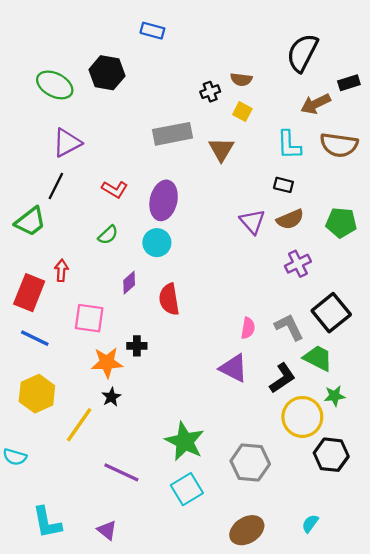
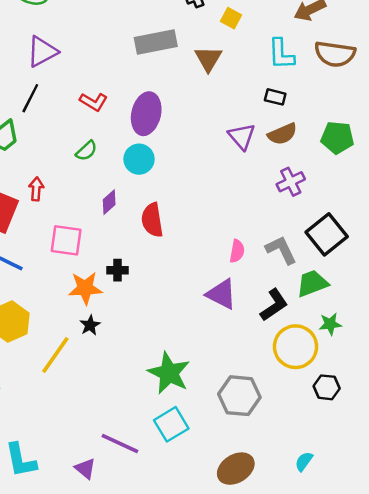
green trapezoid: (318, 358) -> (312, 283), turned -48
black hexagon: (331, 455) -> (327, 387), size x0.7
purple line: (121, 472) -> (120, 443), moved

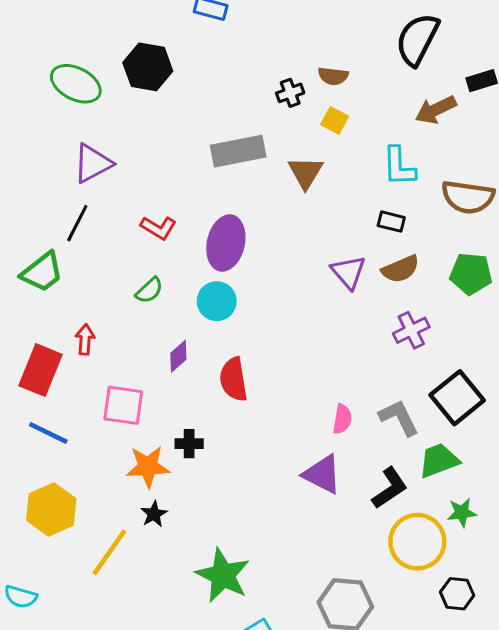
brown semicircle: (335, 54) -> (468, 197), moved
green star: (169, 373) -> (223, 575), moved

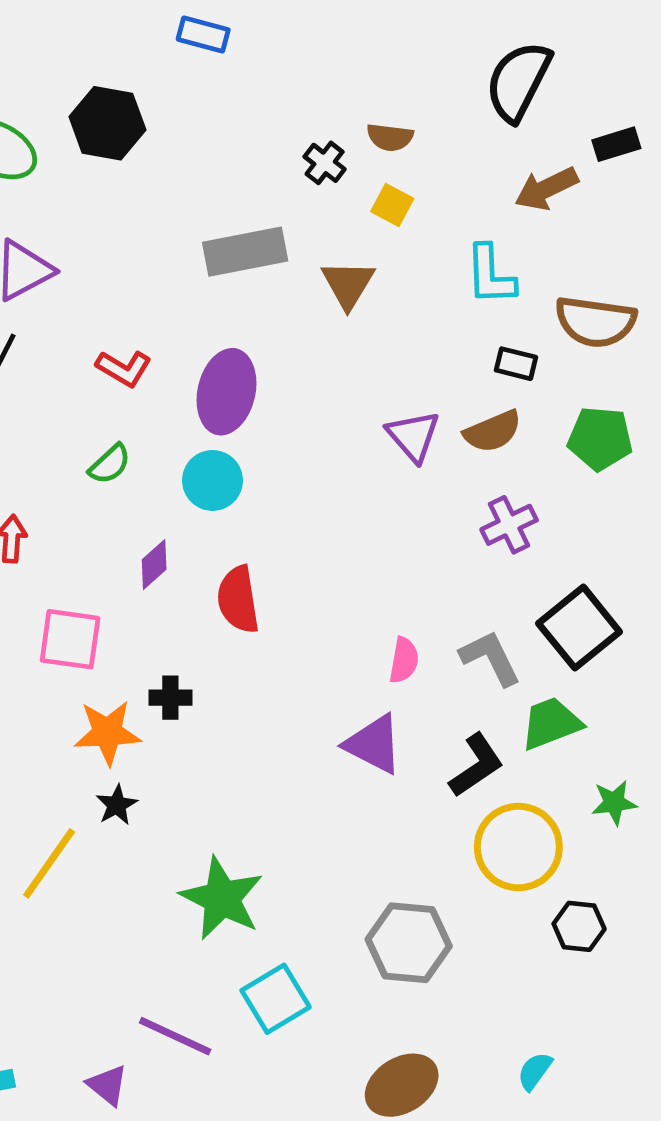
black cross: (290, 93) -> (325, 163), turned -32
black rectangle: (391, 222) -> (516, 364), moved
green star: (462, 513) -> (614, 803), moved

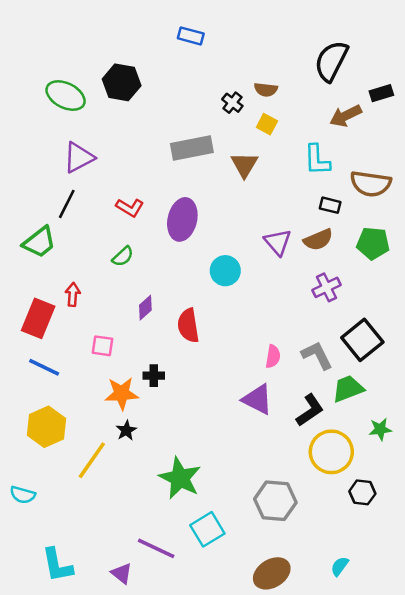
blue rectangle: (203, 34) -> (191, 36), moved
cyan circle: (212, 480) -> (225, 271), moved
pink square: (70, 639) -> (102, 346), size x0.7

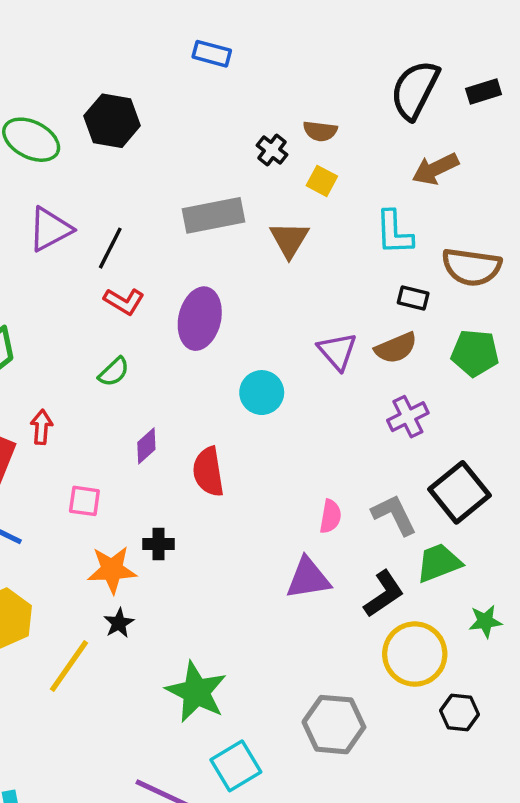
black rectangle: (381, 93) -> (484, 92), moved
black line: (67, 204) -> (110, 248), moved
purple triangle: (257, 399) -> (308, 578), turned -36

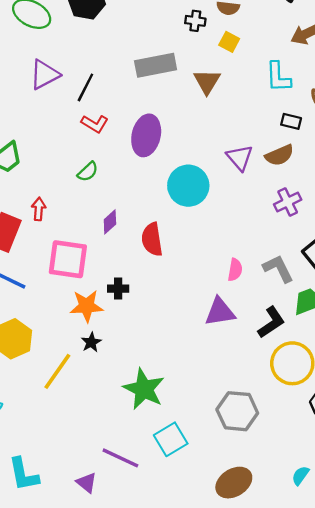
black cross: (272, 150) -> (195, 21), turned -30
cyan circle: (262, 393) -> (188, 186), size x1.4
pink square: (84, 501) -> (68, 259), size x1.8

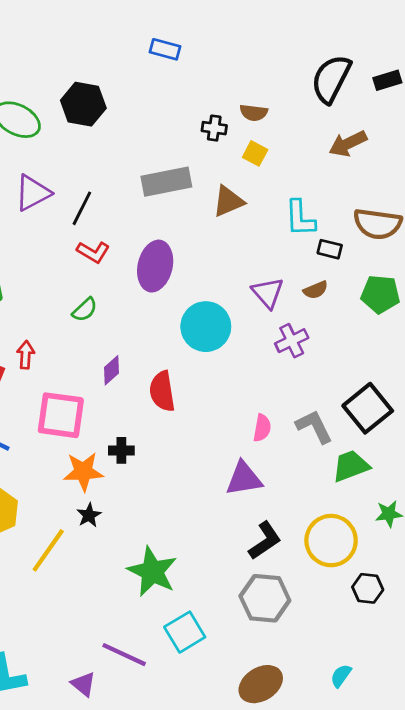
cyan L-shape: (278, 77) -> (300, 218), moved
brown triangle: (207, 82) -> (228, 201), turned 36
brown semicircle: (279, 155) -> (316, 290), size x0.7
purple cross: (288, 202) -> (292, 341), moved
black L-shape: (271, 322) -> (265, 541), moved

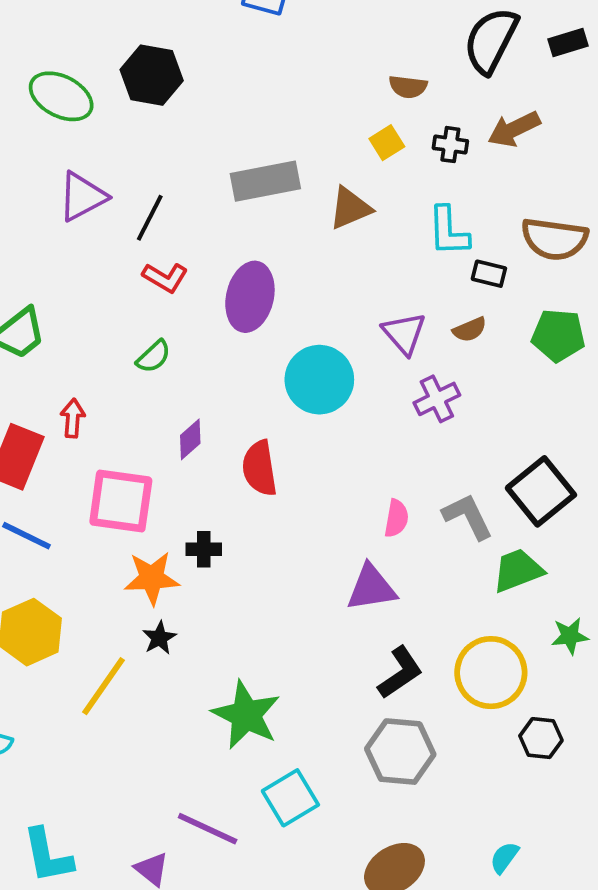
brown semicircle: (254, 113) -> (408, 87), moved
black cross: (214, 128) -> (450, 145), moved
yellow square: (255, 153) -> (387, 143), turned 30

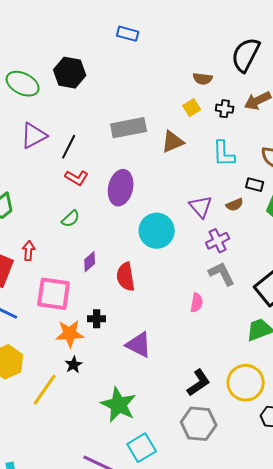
black rectangle: (489, 274) -> (255, 185), moved
gray L-shape: (468, 516) -> (222, 274), moved
purple triangle: (371, 588) -> (139, 345), moved, turned 36

